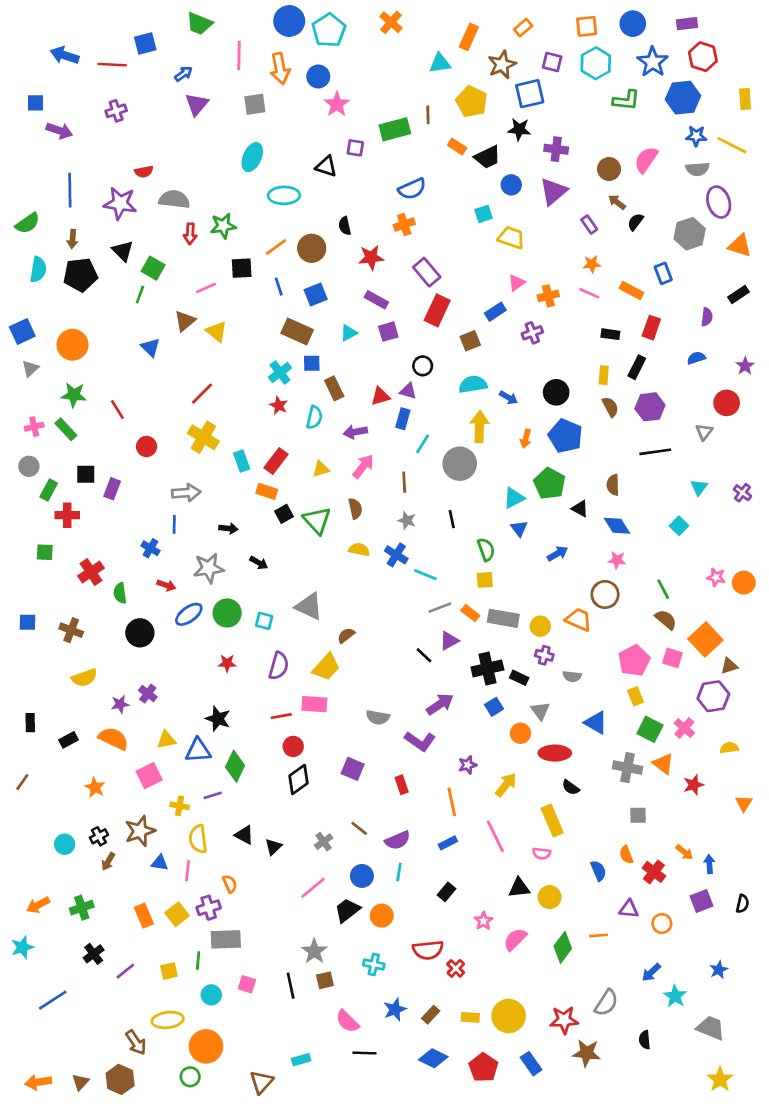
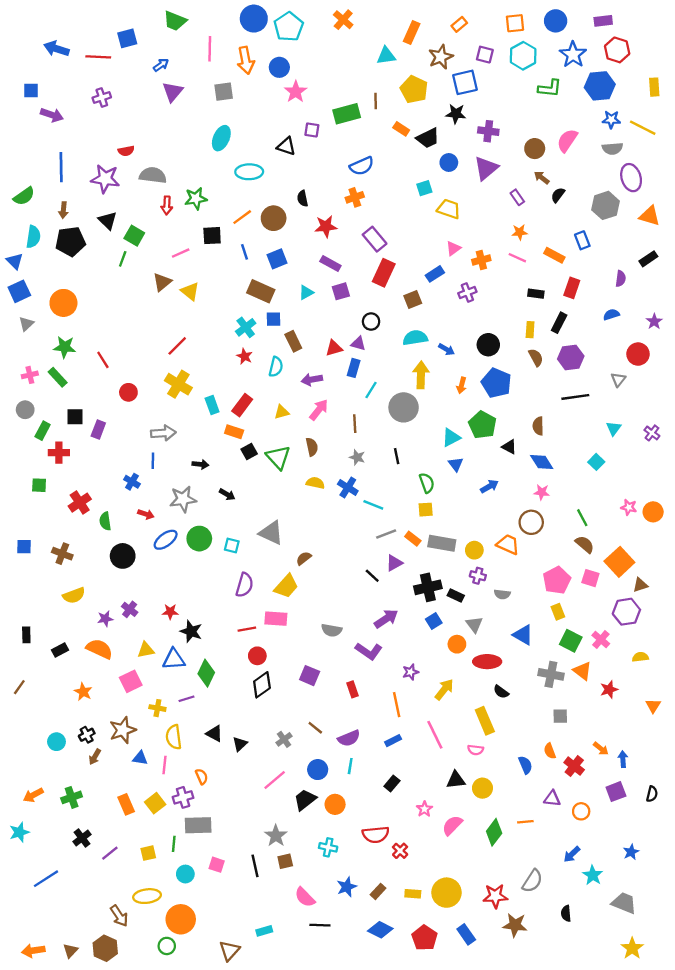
blue triangle: (150, 347) -> (15, 261), moved
red star: (227, 663) -> (170, 612), moved

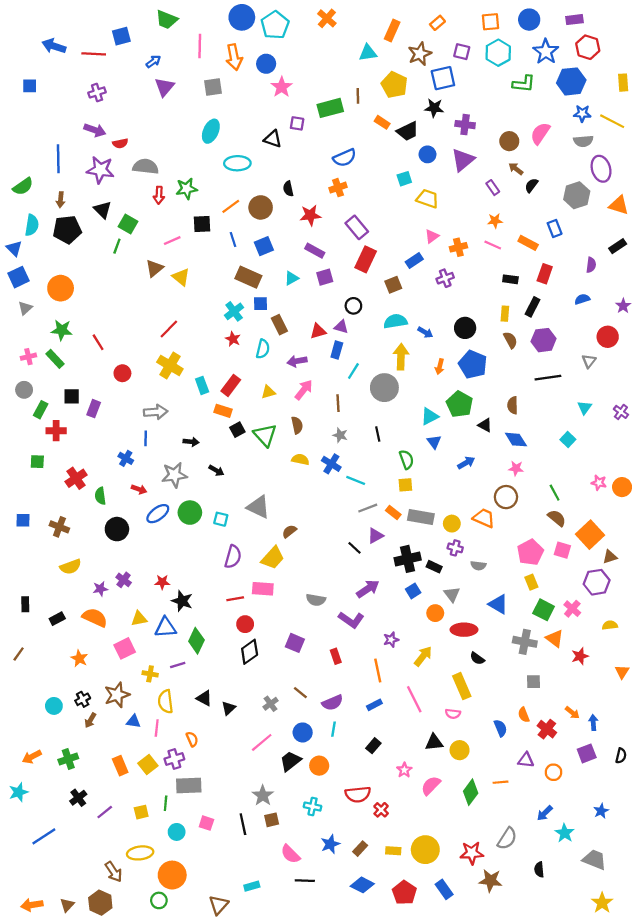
purple arrow: (52, 115) -> (95, 130), moved

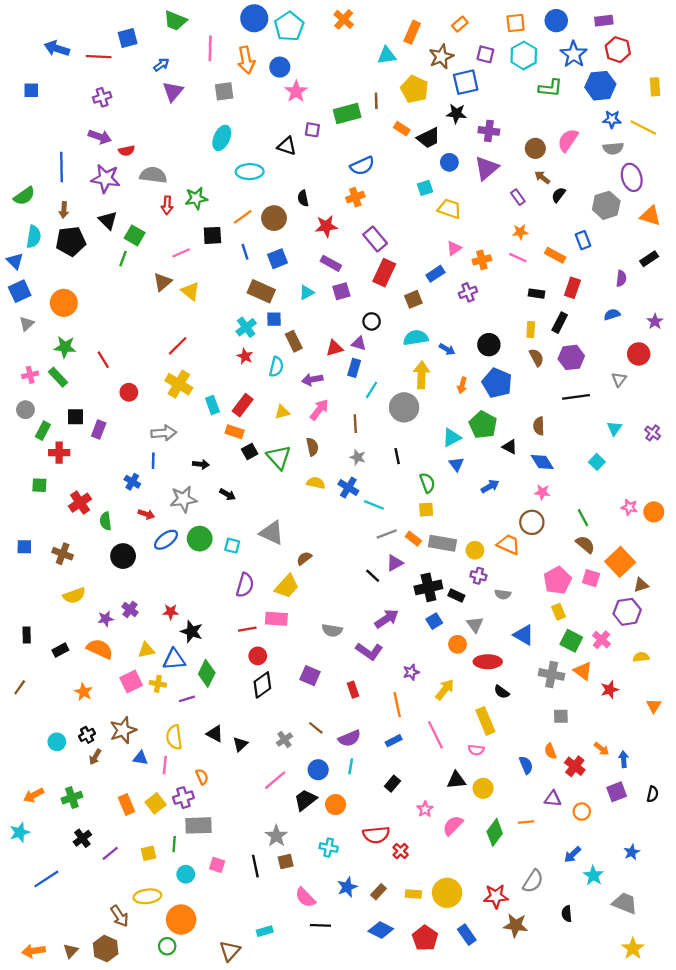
yellow cross: (150, 674) -> (158, 684), moved

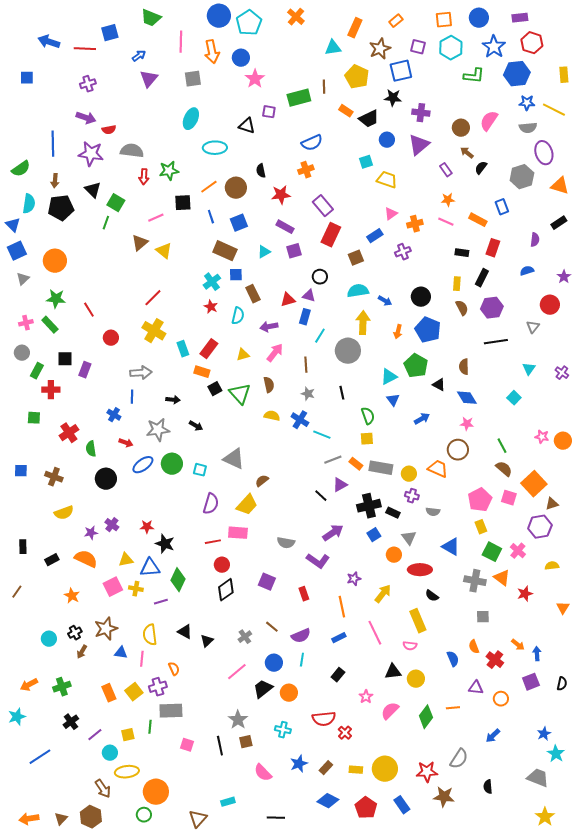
cyan circle: (186, 874) -> (110, 753), moved
cyan star: (593, 875) -> (556, 754), moved
black line: (320, 925) -> (276, 818), moved

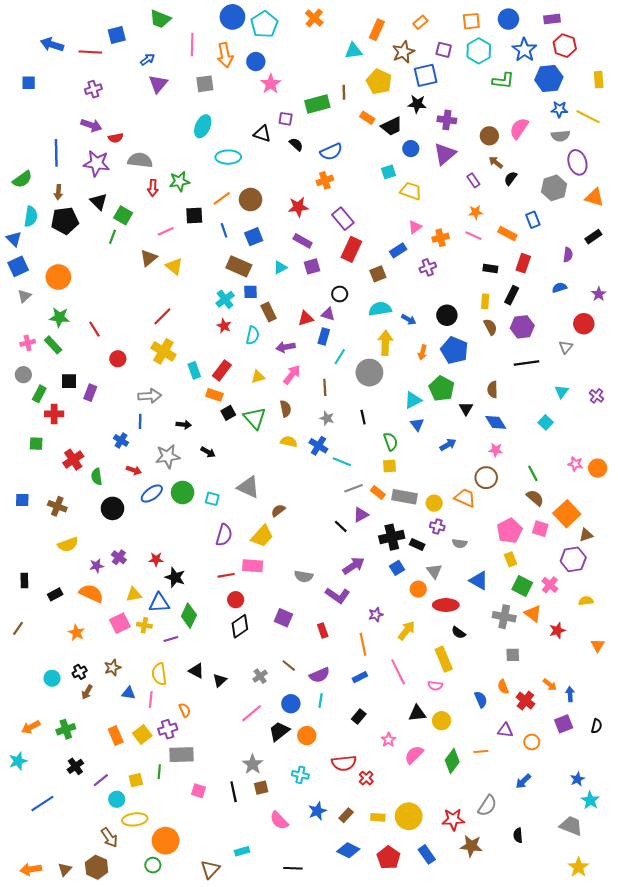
black semicircle: (261, 171) -> (296, 144), moved, turned 144
black triangle: (439, 385) -> (466, 409), turned 32
brown star: (106, 629) -> (113, 668), size x0.7

